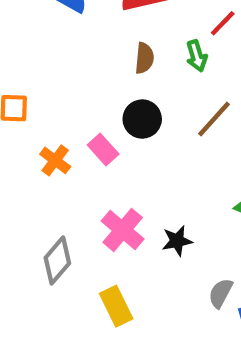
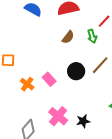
brown semicircle: (144, 58) -> (68, 37), turned 32
black circle: (142, 119) -> (76, 71), moved

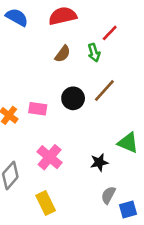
pink rectangle: (49, 79) -> (38, 109), turned -40
black star: (83, 121) -> (99, 162), moved

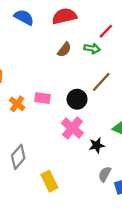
green arrow: (94, 53) -> (92, 48), turned -63
black circle: (73, 98) -> (77, 99), moved
pink cross: (50, 157) -> (72, 128), moved

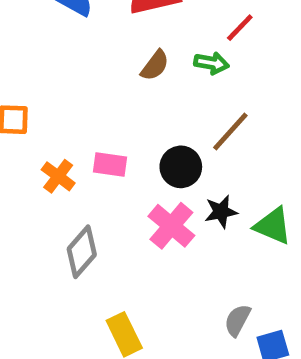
black star: (97, 145) -> (221, 212), moved
gray diamond: (18, 157) -> (82, 252), moved

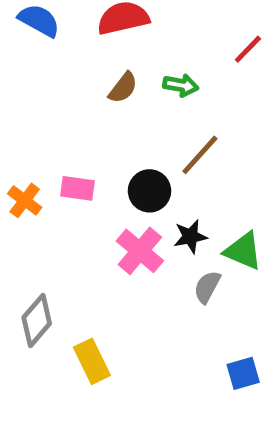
red line: (240, 28) -> (248, 49), moved
gray diamond: (82, 252) -> (37, 320), moved
gray semicircle: (237, 320) -> (207, 287), moved

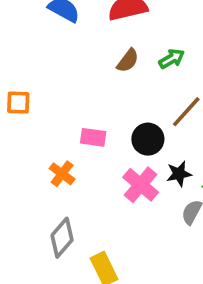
green arrow: (181, 85) -> (172, 59), turned -40
orange cross: (25, 200) -> (62, 174), moved

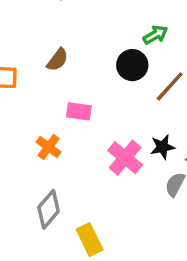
brown semicircle: (128, 61) -> (57, 60), moved
black circle: (148, 139) -> (132, 65), moved

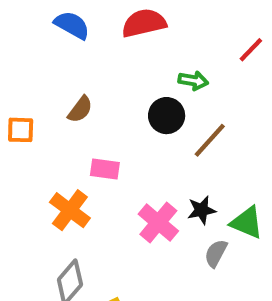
green arrow: (155, 35) -> (193, 81), turned 40
orange cross: (49, 147) -> (70, 210), size x1.4

